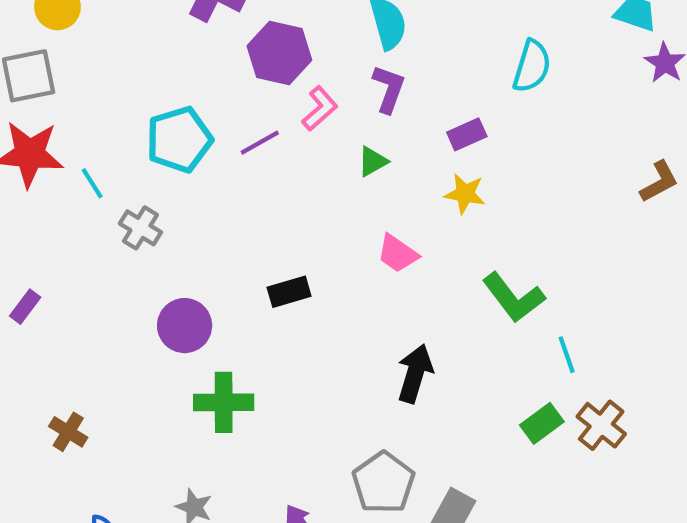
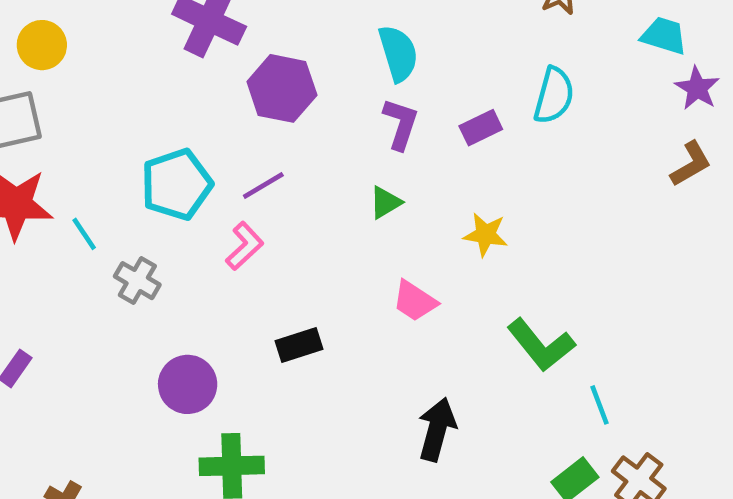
pink L-shape: (320, 109) -> (245, 246), moved
purple rectangle: (467, 134) -> (481, 128), moved
brown L-shape: (659, 182) -> (691, 164), moved

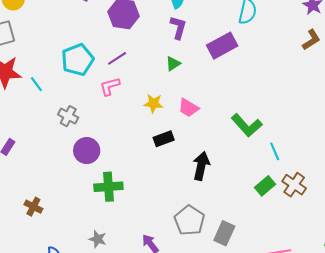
purple rectangle: (481, 128) -> (222, 46), moved, size x1.6
yellow star: (486, 235) -> (153, 103), moved
pink L-shape: (245, 246) -> (110, 86), turned -150
gray cross: (137, 281) -> (68, 116), moved
black rectangle: (299, 345) -> (164, 139), moved

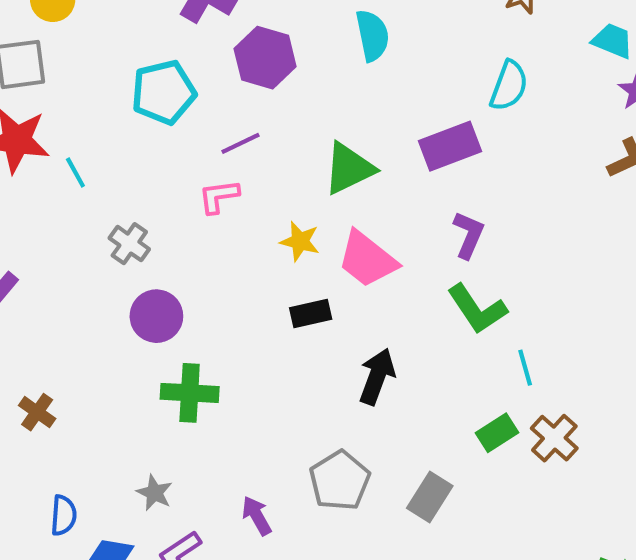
purple L-shape: (178, 27) -> (469, 235), moved
cyan pentagon: (78, 60) -> (164, 92), moved
green triangle: (173, 64) -> (349, 168), size x1.8
pink trapezoid: (188, 108) -> (367, 259), size x1.5
gray rectangle: (224, 233) -> (430, 497), moved

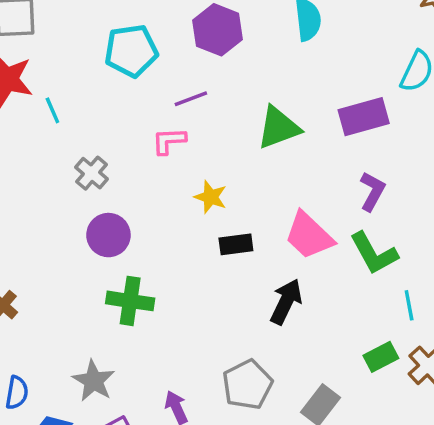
yellow star: (300, 241) -> (211, 197), moved
pink trapezoid: (367, 259) -> (309, 236), moved
gray star: (154, 493) -> (94, 381), size x1.4

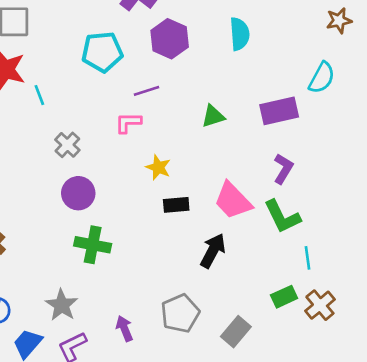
green triangle: (278, 128) -> (213, 116), size x0.7

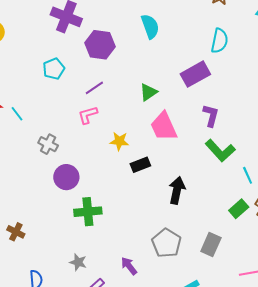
cyan pentagon: (102, 52) -> (54, 69), size x0.7
pink trapezoid: (233, 201) -> (164, 126), moved, turned 36
gray star: (62, 305) -> (78, 262), size x0.7

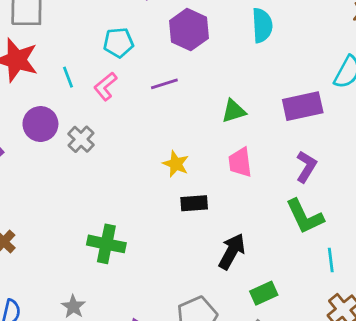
cyan line: (17, 114) -> (68, 77), moved
pink L-shape: (88, 115) -> (105, 86), moved, turned -40
pink trapezoid: (164, 126) -> (240, 162), size x0.7
purple circle: (66, 177) -> (40, 124), moved
green rectangle: (239, 209) -> (264, 293), moved

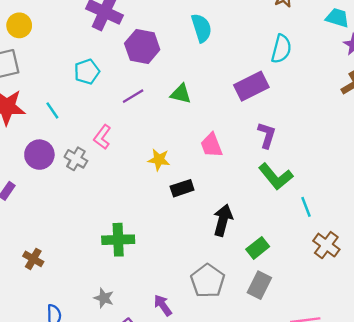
pink L-shape: (105, 86) -> (102, 137), moved
green triangle: (234, 111) -> (181, 94), moved, turned 45

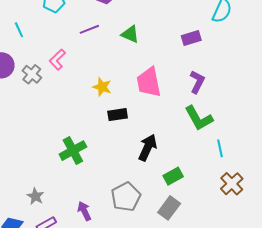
purple rectangle: (251, 86) -> (191, 38), size x0.7
pink trapezoid: (211, 145) -> (149, 82), size x1.4
green cross: (118, 240) -> (73, 151), moved, turned -36

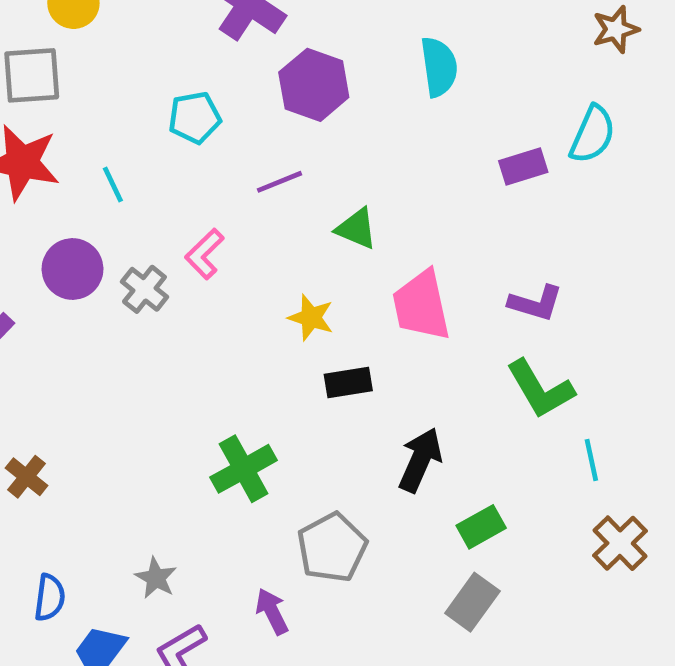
green triangle: (130, 34) -> (356, 229), moved
purple rectangle: (191, 38) -> (523, 167), moved
purple L-shape: (197, 82) -> (536, 303), turned 80
gray pentagon: (126, 197) -> (332, 548), moved

